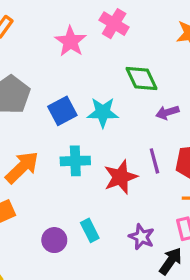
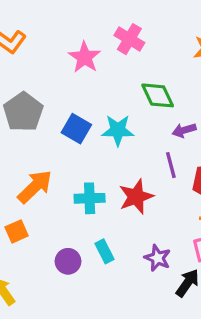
blue square: (62, 111) -> (76, 129), turned -32
cyan cross: (75, 161) -> (90, 198), moved
purple line: (154, 161) -> (171, 165), moved

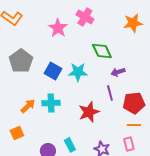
orange arrow: (35, 187) -> (28, 106), size x0.7
cyan cross: (90, 198) -> (51, 103), moved

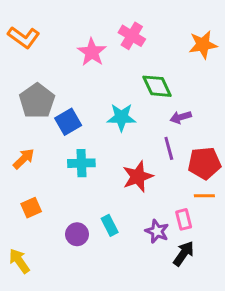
blue square: (53, 71) -> (68, 122), moved, turned 30
orange arrow: (28, 106) -> (24, 159), moved
pink rectangle: (129, 144) -> (184, 219), moved

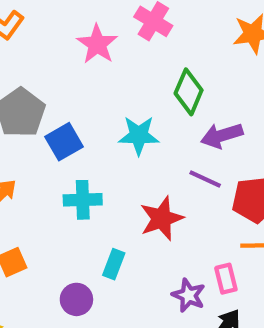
green diamond: (157, 86) -> (189, 92), turned 48
purple arrow: (181, 117) -> (222, 135), size x1.4
purple line: (169, 148) -> (205, 179), turned -50
cyan rectangle: (110, 225) -> (114, 264), moved, turned 48

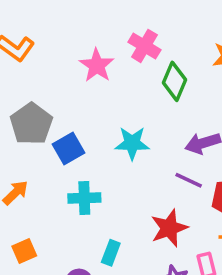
green diamond: (189, 92) -> (174, 81), moved
red star: (162, 218) -> (169, 228), moved

